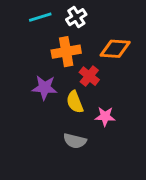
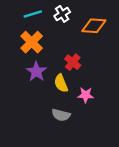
orange diamond: (115, 49) -> (94, 26), moved
orange cross: (66, 52) -> (32, 42), moved, turned -35
purple star: (45, 88) -> (36, 72), turned 30

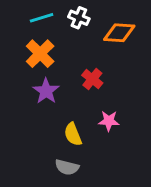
white cross: (62, 14) -> (79, 18), turned -35
yellow semicircle: (61, 83) -> (73, 134), moved
gray semicircle: (61, 115) -> (67, 167), moved

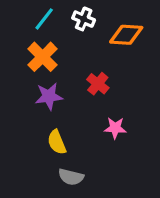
cyan line: (42, 18) -> (44, 19), turned -35
purple star: (46, 91) -> (49, 96), turned 30
yellow semicircle: (73, 134) -> (57, 142), moved

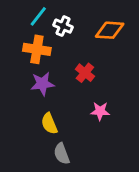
white cross: (84, 19) -> (63, 26), moved
orange cross: (43, 57) -> (37, 49), turned -36
gray semicircle: (71, 177) -> (62, 154), turned 55

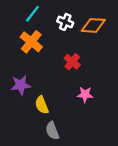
white cross: (63, 26) -> (65, 22), moved
orange cross: (37, 49) -> (31, 42), turned 30
purple star: (42, 84) -> (21, 85), moved

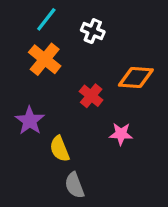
orange diamond: (93, 25) -> (136, 77), moved
red cross: (72, 62) -> (91, 96), moved
purple star: (21, 85) -> (30, 121), turned -30

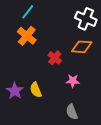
white cross: (93, 31) -> (86, 19), moved, size x1.5
purple star: (30, 121) -> (15, 91), moved
gray semicircle: (74, 185) -> (72, 112), moved

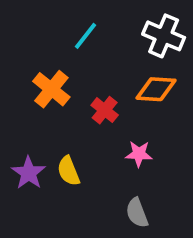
cyan line: (28, 12) -> (86, 36), moved
orange cross: (27, 36) -> (51, 89), moved

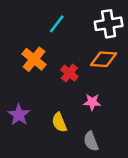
white cross: (164, 36) -> (109, 24), turned -32
yellow semicircle: (68, 171) -> (59, 122), moved

